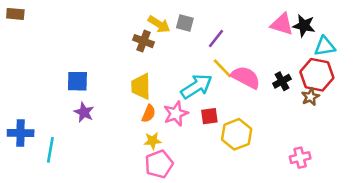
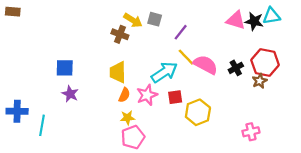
cyan triangle: (325, 46) -> (272, 16), moved

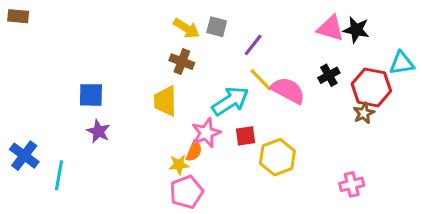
cyan triangle: (272, 16) -> (402, 63), moved
brown cross: (120, 34) -> (182, 62), moved
black cross: (236, 68) -> (329, 75), moved
orange semicircle: (124, 95) -> (194, 151), moved
blue cross: (17, 111) -> (24, 156), turned 36

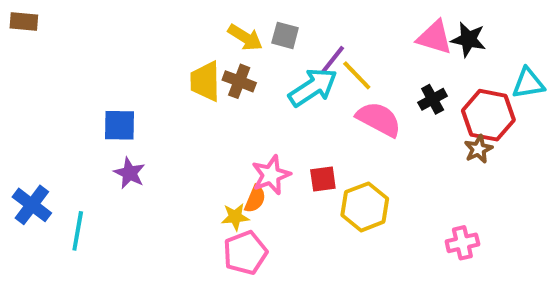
yellow line: (261, 80) -> (357, 75), moved
yellow trapezoid: (165, 101) -> (205, 81), moved
cyan arrow: (230, 101) -> (313, 87), moved

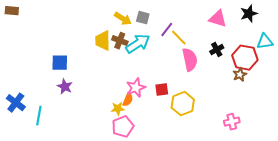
black star: (468, 39) -> (249, 14), moved, turned -30
cyan arrow: (313, 87) -> (138, 44), moved
pink semicircle: (379, 119) -> (190, 60), turned 50

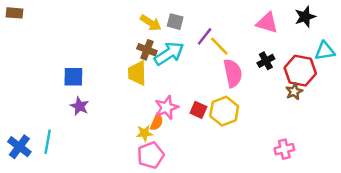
yellow trapezoid: (103, 41) -> (137, 73), moved
red square: (162, 90) -> (198, 110), turned 32
blue cross: (16, 103) -> (19, 147), moved
yellow hexagon: (183, 104) -> (224, 111), moved

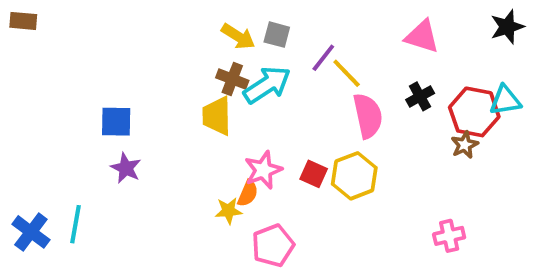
black star: (305, 17) -> (507, 27), moved
cyan triangle: (325, 51) -> (505, 100), moved
pink pentagon: (151, 155) -> (273, 246), moved

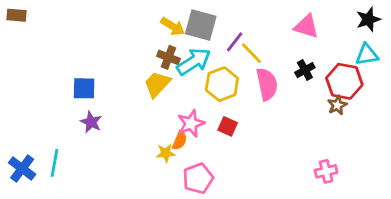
gray square: (277, 35) -> (201, 25), size x1.6
cyan triangle: (505, 100) -> (367, 55), moved
yellow trapezoid: (217, 116) -> (157, 84), turned 44
yellow hexagon: (354, 176) -> (222, 84), moved

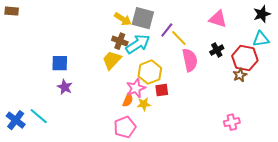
yellow hexagon: (222, 84) -> (150, 72), moved
red square: (228, 126) -> (162, 90), turned -32
yellow star: (166, 153) -> (144, 104), moved
cyan line: (55, 163) -> (39, 116), turned -60
pink pentagon: (198, 178) -> (125, 127), moved

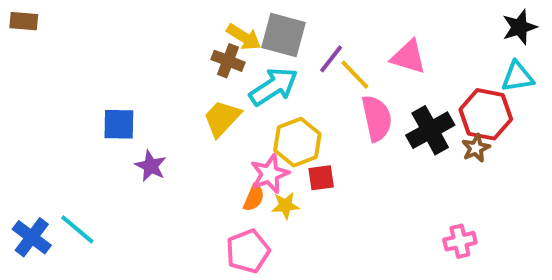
pink triangle: (218, 19) -> (408, 57), moved
brown cross: (120, 41) -> (228, 61), moved
black cross: (217, 50) -> (430, 130), moved, size x1.6
purple star: (65, 87) -> (151, 166), moved

